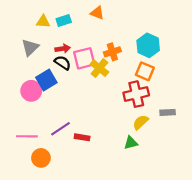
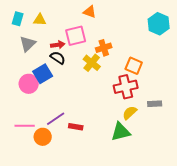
cyan rectangle: (64, 20) -> (18, 19), moved, turned -56
cyan hexagon: (148, 45) -> (159, 24), moved
pink square: (84, 58) -> (76, 36), moved
green triangle: (131, 143) -> (121, 132), size x1.5
orange circle: (41, 158) -> (43, 137), moved

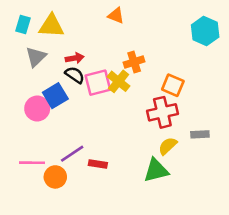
yellow triangle: (40, 20) -> (51, 26), size x1.5
pink square: (76, 36) -> (98, 83), moved

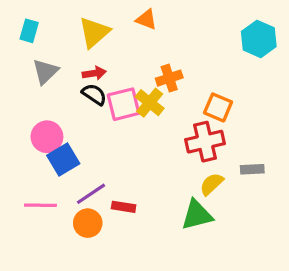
yellow triangle: (51, 26) -> (94, 32), moved, turned -44
blue square: (55, 96) -> (63, 160), moved
orange circle: (55, 177) -> (88, 223), moved

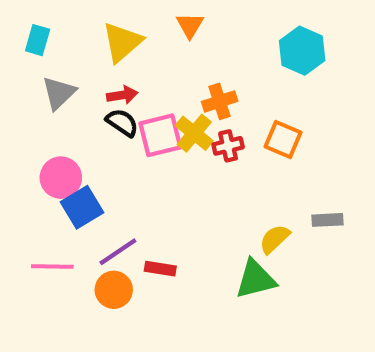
orange triangle: (146, 19) -> (190, 25), turned 40
cyan hexagon: (259, 39) -> (302, 51), moved
red cross: (205, 142) -> (228, 146), moved, size x0.6

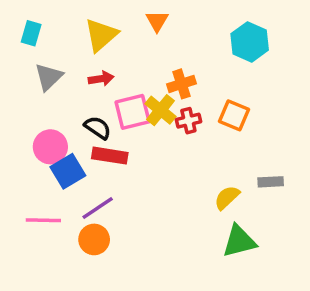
black semicircle: (122, 123) -> (98, 128), moved
red rectangle: (160, 269) -> (110, 156), moved, size x1.4
green triangle: (256, 279) -> (239, 241), moved

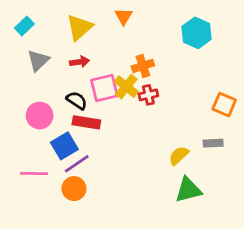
cyan rectangle: (31, 33) -> (24, 26), turned 30
orange square: (234, 115) -> (224, 105), moved
blue square: (68, 171) -> (64, 146), moved

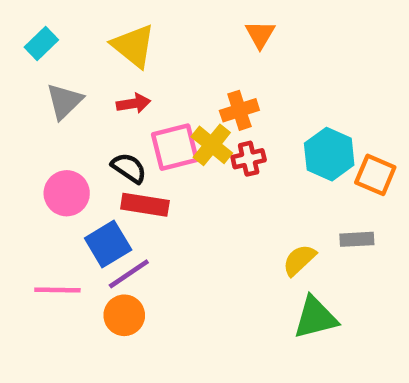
orange triangle: (124, 16) -> (260, 34), moved
yellow triangle: (79, 27) -> (133, 46), turned -40
cyan hexagon: (197, 33) -> (329, 154), moved

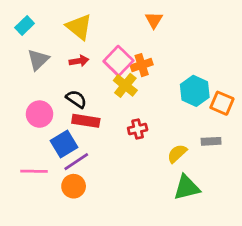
pink square: (175, 147) -> (118, 61), moved, turned -32
red cross: (249, 159) -> (138, 129), moved

